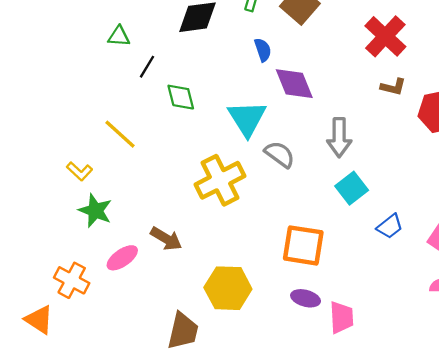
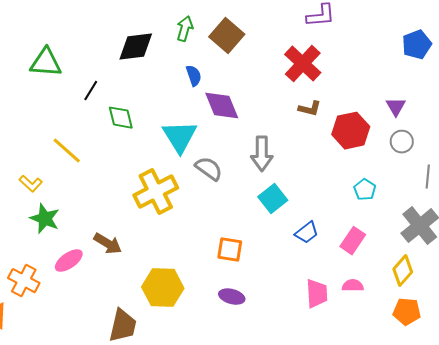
green triangle: (119, 36) -> (46, 63), moved, size x1.6
orange square: (303, 245) -> (230, 250), size x0.7
pink trapezoid: (341, 317) -> (317, 294), moved

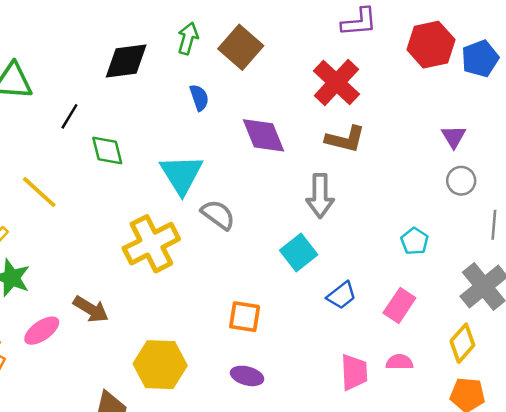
purple diamond: (222, 106) -> (263, 135), moved
brown L-shape: (310, 109) -> (345, 139), size x1.4
red hexagon: (351, 131) -> (431, 45), moved
gray arrow: (262, 154) -> (320, 196), moved

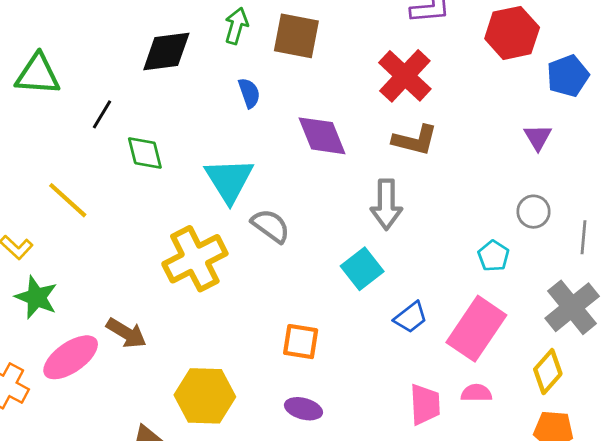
brown square: (241, 47) -> (296, 36), turned -30
blue pentagon: (480, 59) -> (568, 76), moved
gray circle: (461, 181) -> (534, 212), moved
pink rectangle: (399, 305) -> (476, 329), size x1.6
pink ellipse: (42, 331) -> (71, 357), size x1.4

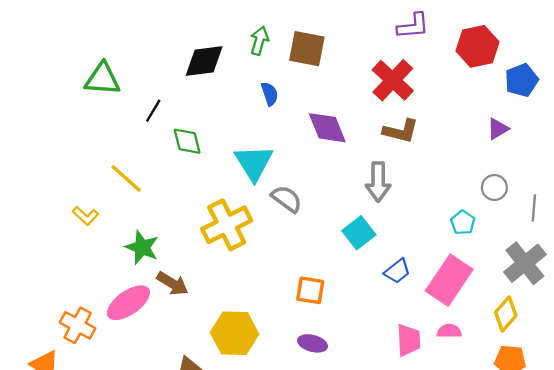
purple triangle: (538, 137) -> (498, 129), turned 30
green star: (36, 297) -> (142, 247), moved

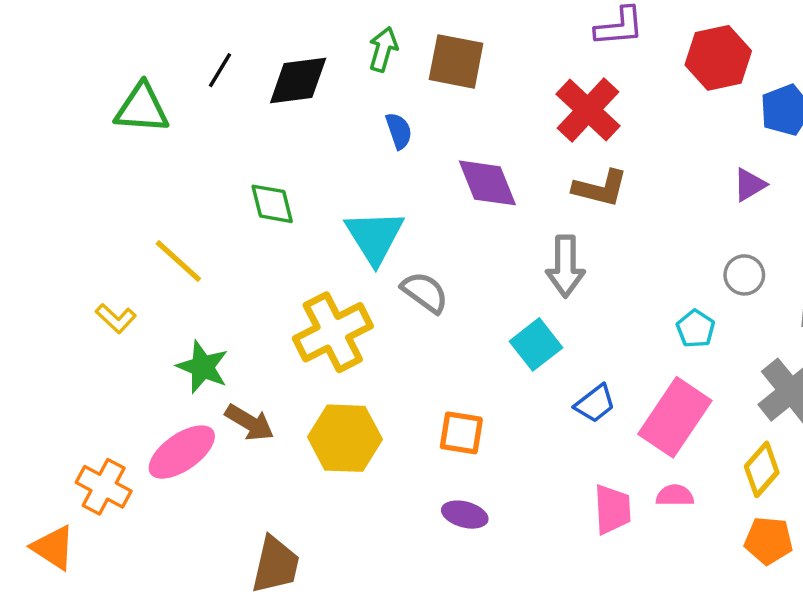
black line: (153, 111) -> (220, 70), moved
yellow hexagon: (235, 333) -> (345, 438), moved

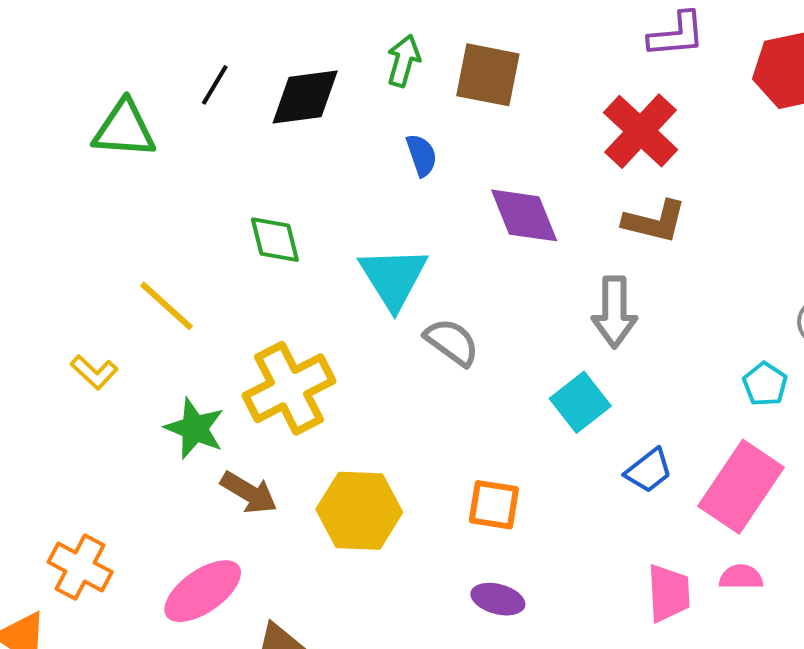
yellow cross: (333, 332) -> (289, 388), moved
pink ellipse: (182, 452) -> (203, 591), moved

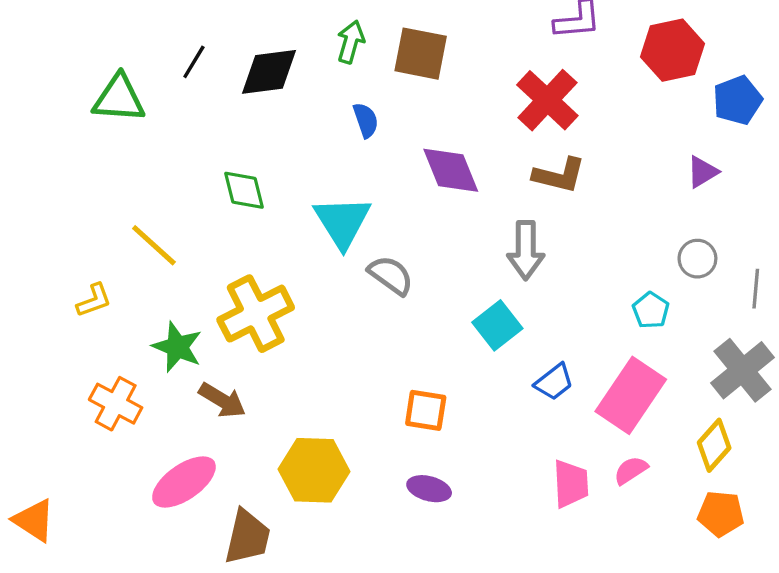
yellow L-shape: (94, 372) -> (94, 300), turned -63
yellow hexagon: (359, 511) -> (314, 470), moved
orange cross: (80, 567) -> (116, 404), moved
pink semicircle: (741, 577) -> (631, 470), turned -33

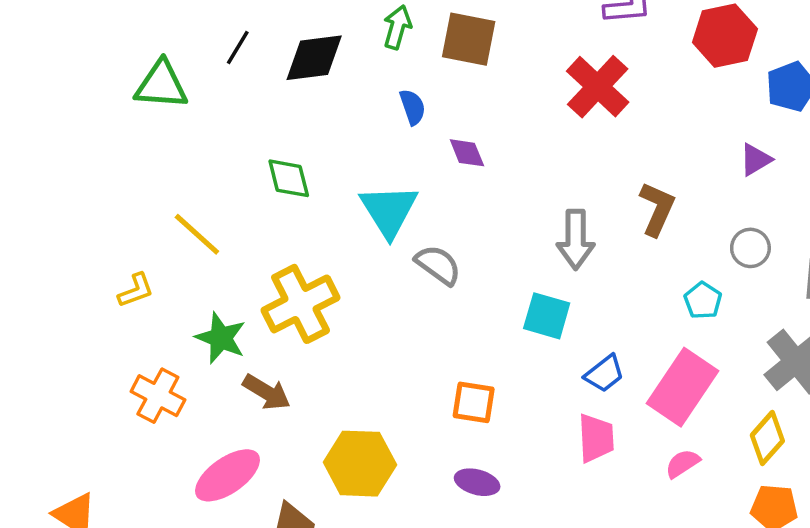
purple diamond: (451, 170) -> (467, 153), moved, size x0.6
brown L-shape: (559, 175) -> (657, 209), moved, turned -80
cyan square: (497, 325) -> (547, 316), turned -36
pink trapezoid: (571, 484) -> (596, 438), moved

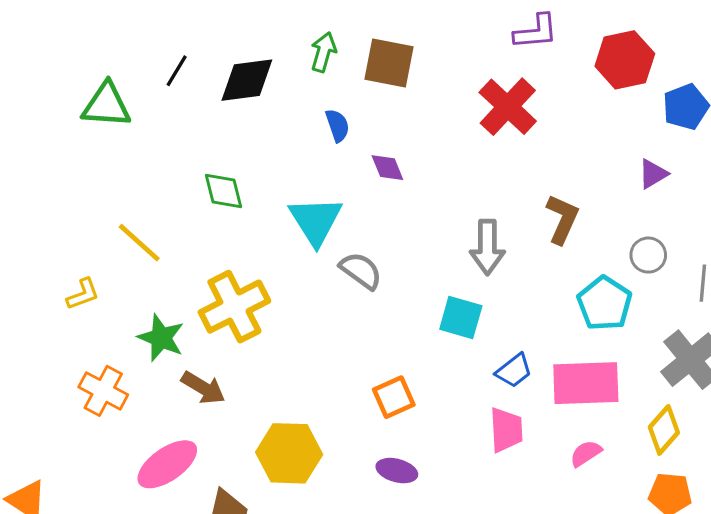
cyan pentagon: (703, 301) -> (605, 303), size x1.6
pink rectangle: (683, 387) -> (586, 383), turned 54
orange square: (474, 402) -> (394, 397), turned -33

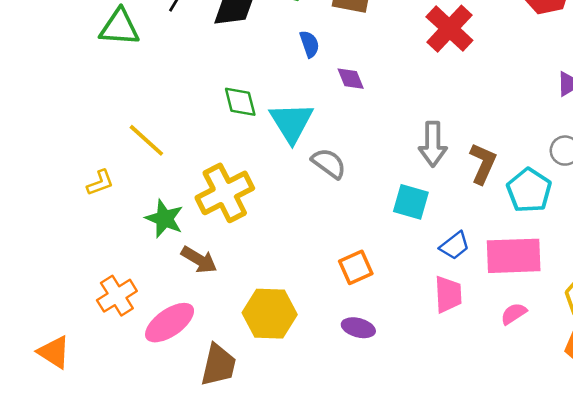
green diamond: (223, 191) -> (240, 102), moved
brown L-shape: (562, 219) -> (483, 163), moved
orange cross: (103, 391) -> (117, 296), moved, turned 30

